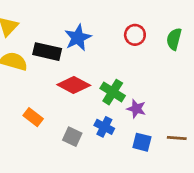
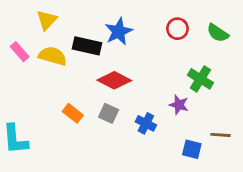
green semicircle: (174, 39) -> (218, 33), turned -70
green cross: (113, 92) -> (200, 79), moved
gray square: (72, 137) -> (109, 113), moved
blue square: (142, 142) -> (192, 149), moved

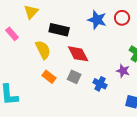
blue star: (119, 32) -> (97, 20), moved, turned -30
yellow semicircle: (53, 56) -> (43, 50), moved, turned 48
red diamond: (114, 80) -> (78, 54), turned 35

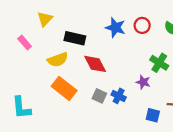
yellow semicircle: (43, 50) -> (58, 60), turned 96
orange rectangle: (49, 77) -> (64, 88), size x1.6
gray square: (74, 77) -> (99, 96), moved

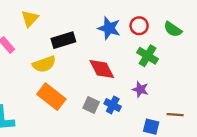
black rectangle: (75, 38) -> (63, 40), turned -30
green cross: (159, 63) -> (148, 56), moved
red diamond: (95, 64) -> (102, 69), moved

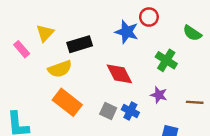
yellow triangle: (30, 19) -> (45, 33), moved
red circle: (139, 26) -> (149, 17), moved
brown line: (175, 115) -> (195, 102), moved

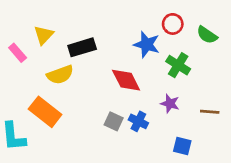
red circle: (149, 17) -> (173, 24), moved
blue star: (127, 32) -> (147, 45), moved
orange rectangle: (67, 102) -> (45, 112), moved

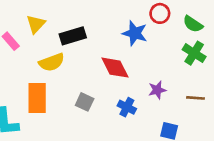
green cross: (178, 65) -> (194, 53), moved
purple star: (170, 104) -> (157, 90), turned -30
orange rectangle: (45, 112) -> (37, 98), turned 52
gray square: (114, 121) -> (85, 102), moved

